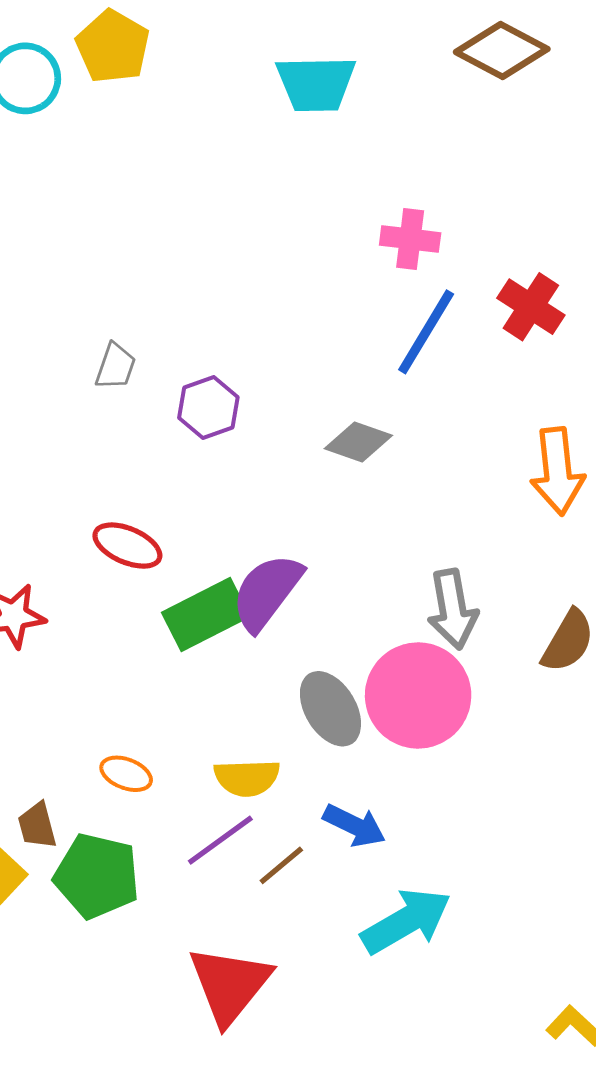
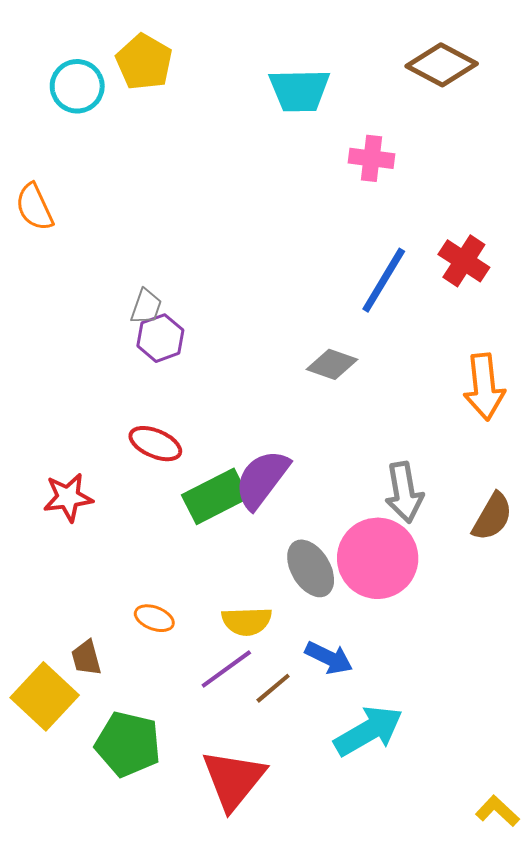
pink cross: (410, 239) -> (372, 158), moved
purple hexagon: (208, 408) -> (160, 338), moved
green pentagon: (97, 876) -> (128, 744), moved

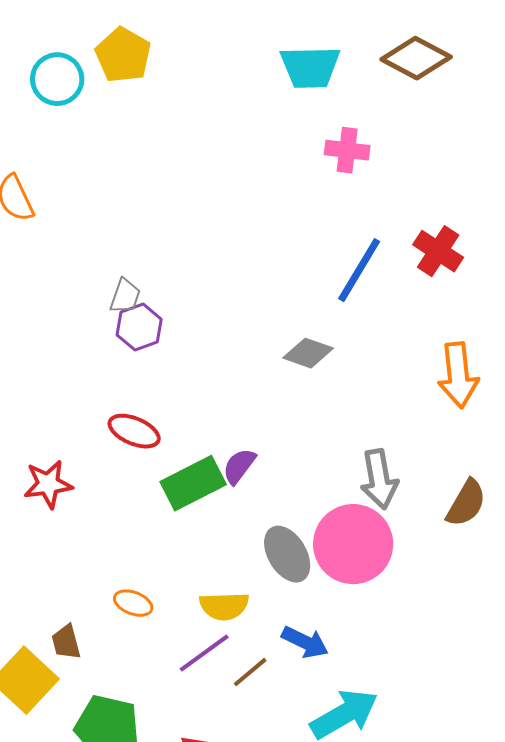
cyan trapezoid: (299, 90) -> (310, 67), moved
purple semicircle: (262, 479) -> (239, 466), size x0.6

